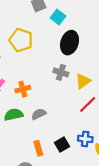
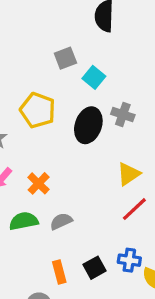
black ellipse: (70, 43) -> (88, 125), moved
gray cross: (61, 72) -> (123, 114), moved
orange cross: (23, 89) -> (39, 183), turned -32

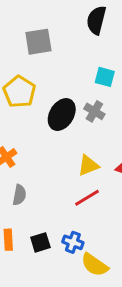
gray square: (65, 58) -> (38, 42), moved, size x1.4
cyan square: (94, 77) -> (105, 77), moved, turned -36
gray semicircle: (61, 221) -> (19, 195), turned 114

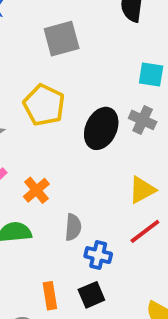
gray semicircle: (19, 195) -> (73, 227), moved
blue cross: (73, 242) -> (98, 255), moved

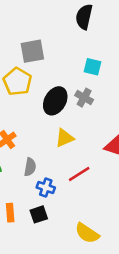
gray square: (62, 39) -> (32, 51), moved
yellow triangle: (142, 190) -> (65, 138), moved

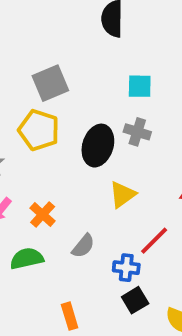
gray semicircle: (30, 167) -> (83, 246), turned 42
blue cross: (46, 188) -> (126, 268), moved
black square: (39, 214) -> (135, 300), moved

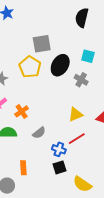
black ellipse: (98, 146) -> (60, 65), moved
yellow triangle: (122, 195) -> (75, 114), moved

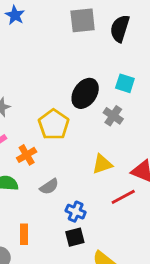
gray square: (42, 44) -> (83, 20), moved
yellow pentagon: (30, 67) -> (54, 125), moved
red line: (77, 139) -> (123, 197), moved

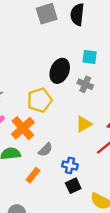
yellow pentagon: (54, 125) -> (40, 100), turned 30
orange cross: (27, 155) -> (23, 128), size x1.5
orange rectangle: (24, 234) -> (33, 175), moved, turned 49

